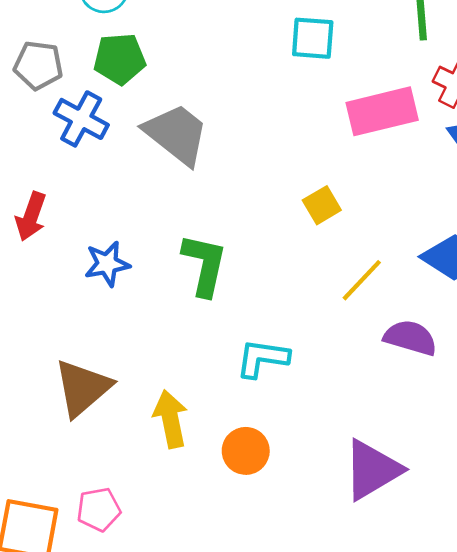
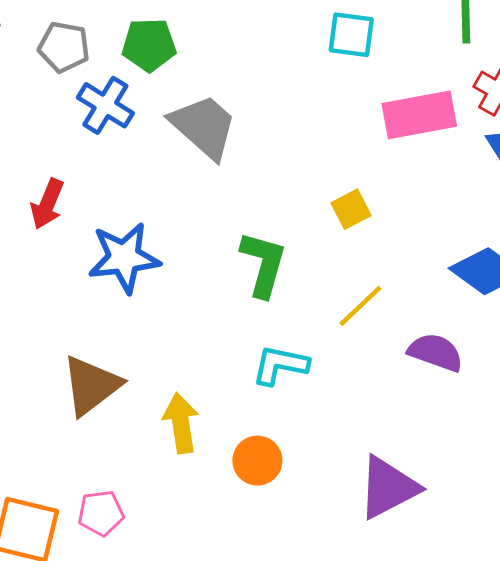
blue star: (107, 264) -> (124, 258), size x1.5
green L-shape: (204, 265) -> (263, 264), moved
yellow line: (362, 280) -> (360, 306), moved

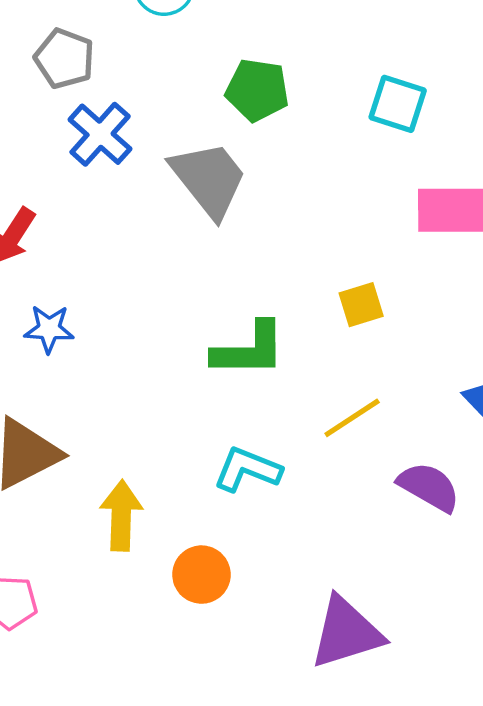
green pentagon: (149, 45) -> (257, 90), moved
blue star: (124, 258) -> (49, 329), moved, size x0.6
green L-shape: (263, 264) -> (249, 350), turned 64

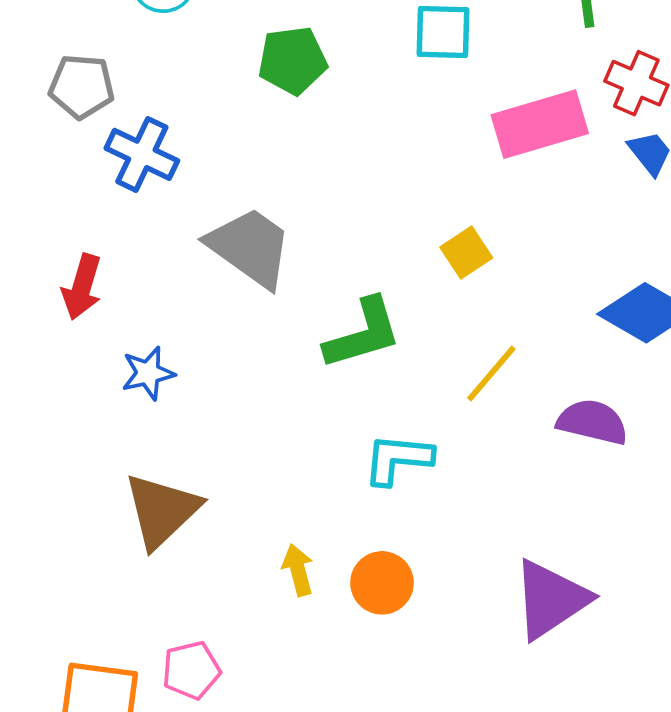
gray trapezoid: (209, 179) -> (250, 247), moved
yellow arrow: (121, 515) -> (298, 570), moved, size x0.7

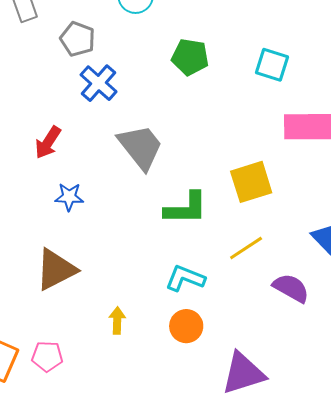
yellow square: (466, 253) -> (251, 182), size x1.6
orange circle: (382, 583) -> (186, 326), moved

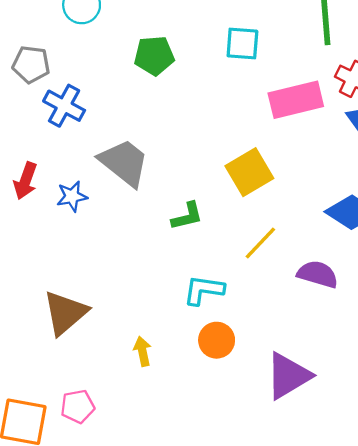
blue star: (69, 197) -> (72, 196), moved
green L-shape: (186, 208) -> (187, 216), size x0.7

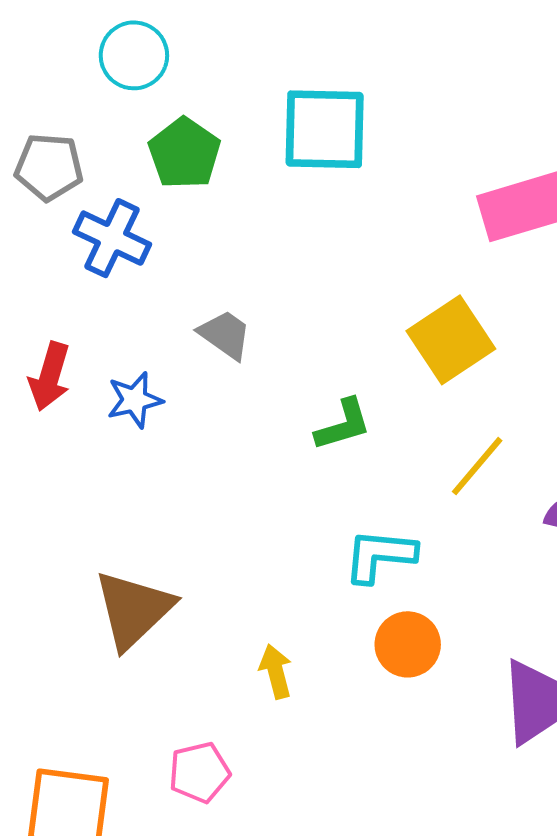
cyan square: (242, 44) -> (325, 129), moved, size x1.4
green pentagon: (154, 56) -> (184, 153), moved, turned -30
gray trapezoid: (124, 163) -> (225, 335), size x0.6
pink pentagon: (78, 406) -> (199, 772), moved

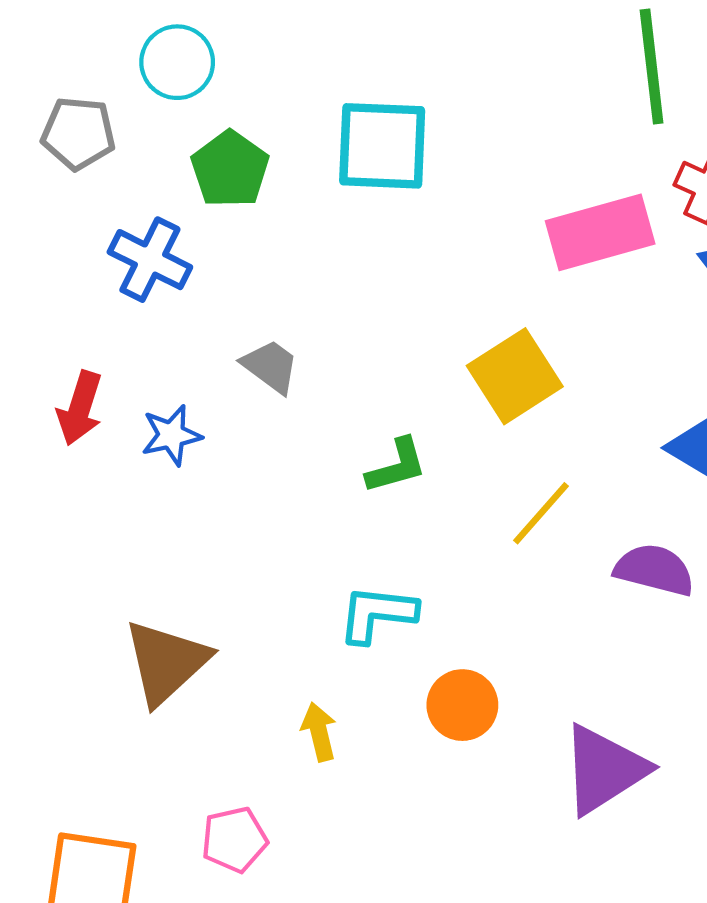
gray pentagon: (49, 167) -> (78, 133), moved
cyan L-shape: (380, 556) -> (377, 614), moved

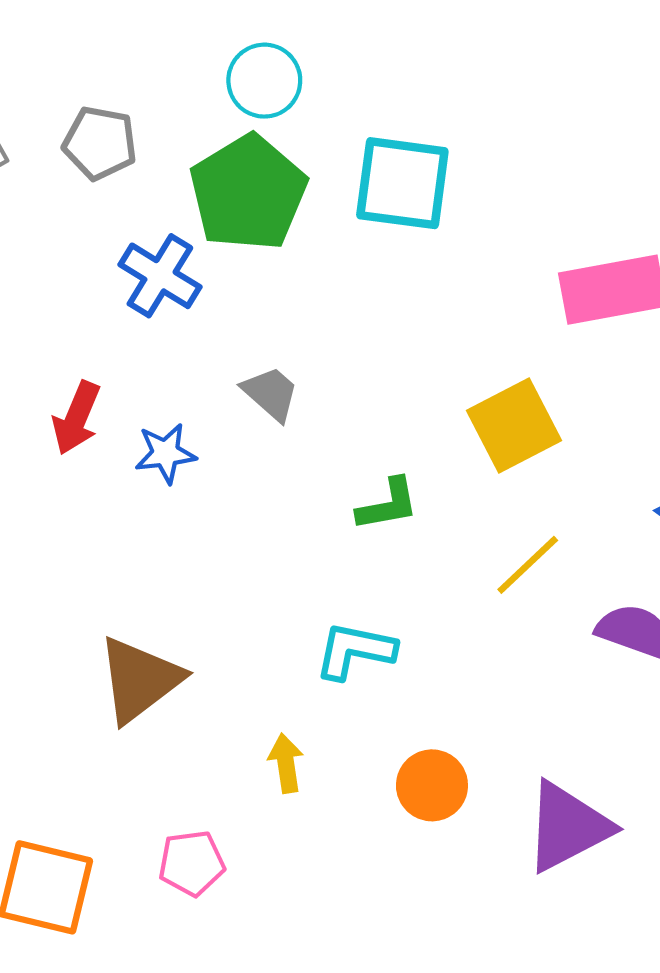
cyan circle: (177, 62) -> (264, 81), moved
green pentagon: (230, 169) -> (248, 193), size x1.5
orange circle: (462, 705) -> (432, 785), moved

